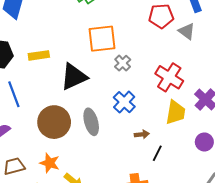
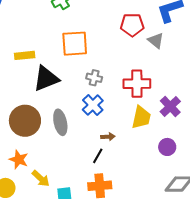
yellow rectangle: (39, 55) -> (25, 55), moved
gray cross: (123, 63) -> (94, 78), moved, turned -35
red cross: (169, 77) -> (137, 84), turned -36
black line: (157, 153) -> (98, 156), moved

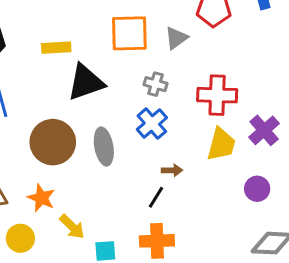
gray triangle: (156, 41) -> (176, 38), moved, turned 42

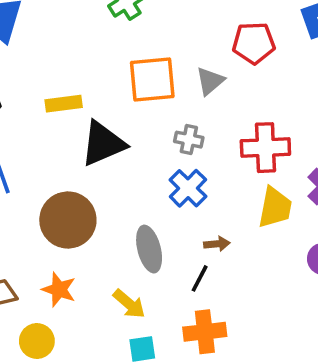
gray ellipse: (104, 147) -> (149, 249), moved
yellow arrow: (72, 227) -> (129, 304), moved

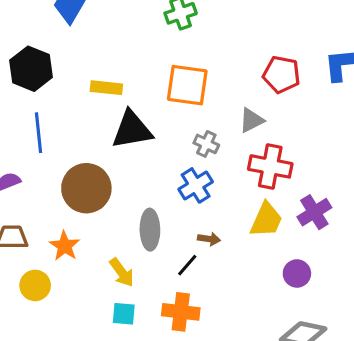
gray triangle: (210, 81) -> (251, 120), moved

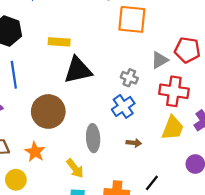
red pentagon: (282, 74) -> (187, 50), moved
orange square: (187, 85) -> (132, 19), moved
black line: (187, 265) -> (152, 183), moved

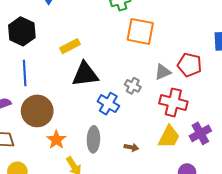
yellow rectangle: (59, 42) -> (70, 46), turned -36
blue cross: (123, 106) -> (108, 104), moved, turned -30
brown circle: (48, 111) -> (37, 111), moved
orange star: (35, 152) -> (56, 140), moved

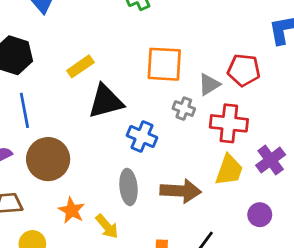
orange square: (140, 31) -> (164, 64), moved
gray cross: (133, 86) -> (184, 109), moved
orange star: (56, 140) -> (72, 210), moved
brown arrow: (131, 147) -> (181, 191), size x2.0

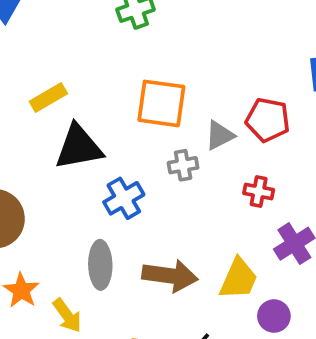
gray cross: (184, 109) -> (183, 165), turned -35
red cross: (229, 123) -> (259, 192), moved, size x0.6
blue cross: (142, 136) -> (124, 198), turned 32
yellow trapezoid: (229, 170) -> (239, 279), moved

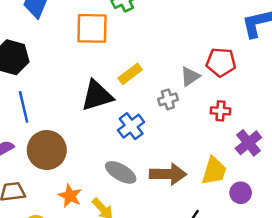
yellow rectangle: (48, 98) -> (130, 74), moved
orange square: (161, 103) -> (92, 28), moved
gray ellipse: (100, 265) -> (121, 172), turned -52

